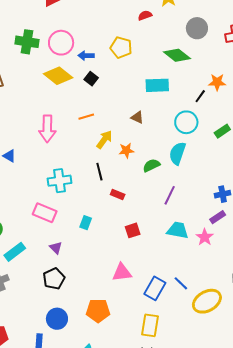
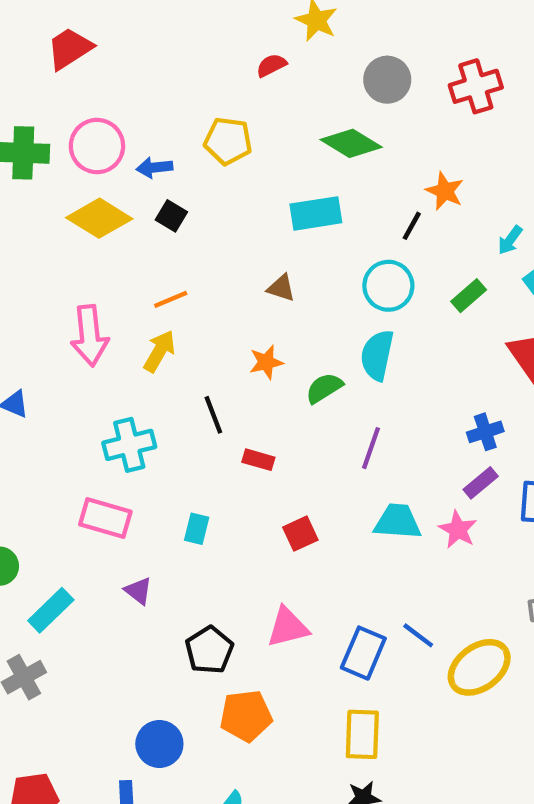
orange star: (217, 82) -> (445, 191), turned 30
yellow arrow: (104, 140) -> (159, 351), moved
black pentagon: (54, 279) -> (209, 650), moved

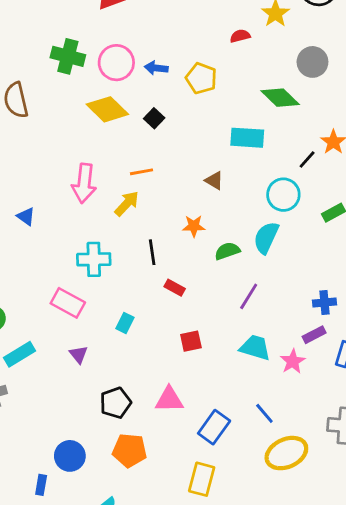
blue arrow: (154, 167) -> (156, 68), moved
blue line: (418, 635) -> (264, 413), moved

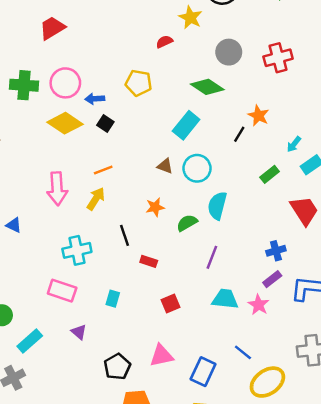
blue arrow: (156, 68) -> (95, 99), moved
cyan rectangle: (247, 138) -> (186, 125), turned -44
cyan circle: (283, 195) -> (197, 168), moved

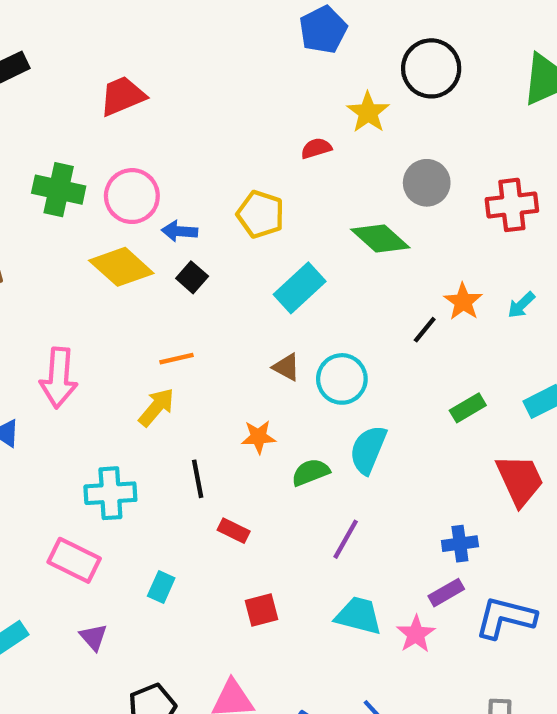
cyan rectangle: (186, 125) -> (300, 288), moved
cyan arrow: (294, 144) -> (521, 305), moved
pink arrow: (57, 189) -> (59, 378), moved

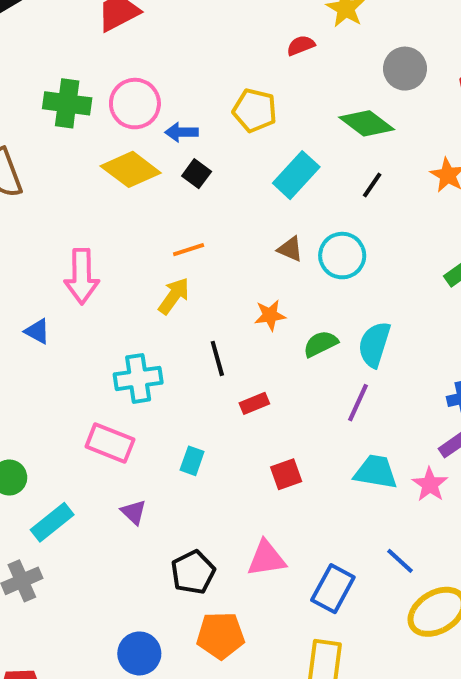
black line: (425, 330) -> (372, 185), moved
cyan semicircle: (368, 450) -> (374, 344), moved
red rectangle: (234, 531) -> (254, 403), turned -44

